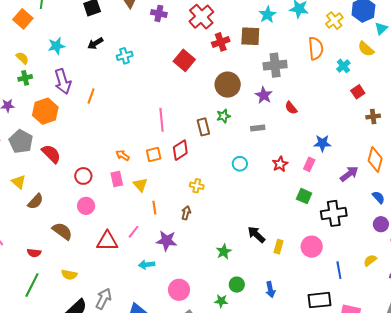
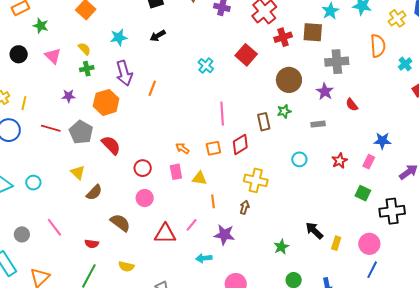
cyan cross: (125, 56) -> (206, 66), moved, turned -35
yellow triangle: (140, 185) -> (199, 178), turned -42
yellow cross: (197, 186) -> (256, 180), size x1.6
blue line: (339, 270) -> (372, 270), moved, turned 36

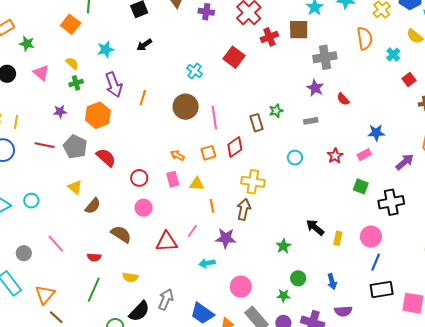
brown circle: (289, 80) -> (186, 107), moved
pink rectangle: (369, 162) -> (364, 155), turned 40
brown arrow: (245, 207) -> (244, 209), size x1.5

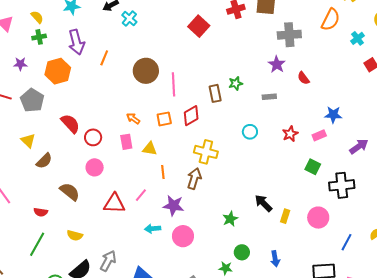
orange semicircle: (365, 38) -> (331, 20), turned 30
cyan cross: (195, 71) -> (129, 19), moved
red semicircle: (106, 157) -> (70, 124), moved
blue line: (376, 262) -> (346, 242), moved
pink circle: (241, 287) -> (183, 236), moved

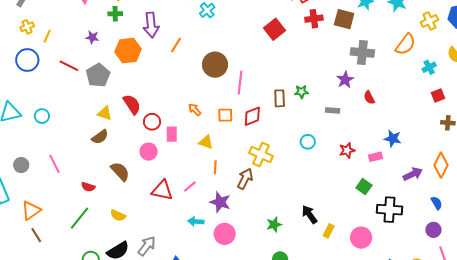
yellow triangle: (28, 141) -> (105, 113), moved, turned -35
pink rectangle: (126, 142) -> (172, 134), moved

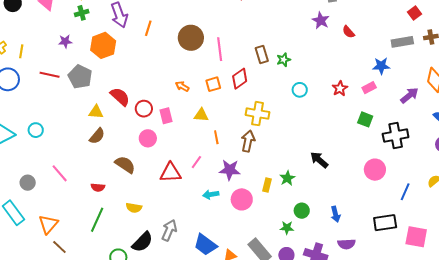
green star: (301, 92) -> (284, 60), moved
gray rectangle: (333, 110) -> (402, 42), moved, size x1.5
yellow rectangle: (329, 231) -> (267, 185), moved

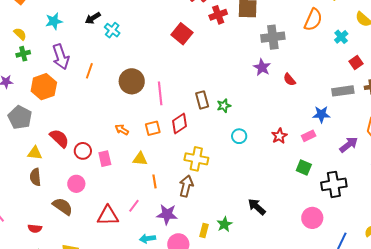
brown semicircle: (97, 136) -> (35, 177), turned 132
pink circle: (148, 138) -> (76, 184), moved

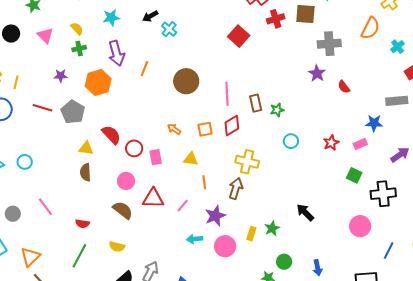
pink line: (160, 93) -> (227, 94), moved
brown semicircle: (63, 206) -> (123, 210), moved
purple star: (167, 214) -> (215, 216), turned -30
red triangle: (108, 216) -> (153, 198), moved

